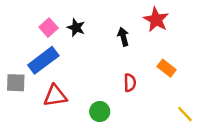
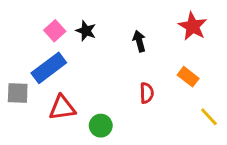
red star: (156, 20) -> (193, 26), moved
green circle: (100, 112) -> (101, 126), moved
yellow line: (185, 114) -> (209, 117), moved

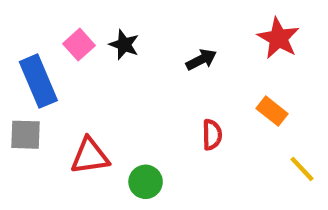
black arrow: (139, 41) -> (201, 60), turned 78
blue rectangle: (49, 68) -> (38, 81), moved, turned -76

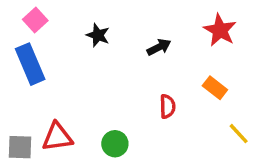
pink square: (79, 45) -> (35, 20), moved
gray square: (26, 135) -> (20, 147), moved
red triangle: (90, 156) -> (57, 137), moved

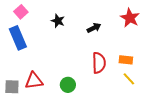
orange rectangle: (215, 88) -> (126, 60), moved, turned -32
red semicircle: (167, 106) -> (99, 63), size x1.5
yellow line: (239, 134) -> (129, 79), moved

